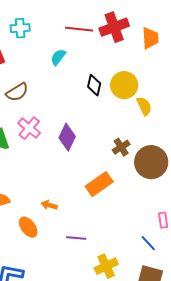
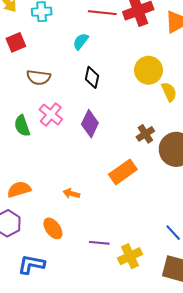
black diamond: (94, 85) -> (92, 77), moved
brown semicircle: (17, 92) -> (39, 77), turned 40
orange ellipse: (28, 227) -> (53, 228), moved
purple line: (76, 238) -> (99, 243), moved

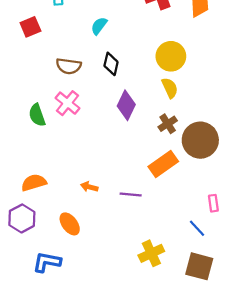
brown semicircle: (39, 77) -> (69, 66), moved
yellow semicircle: (169, 92) -> (170, 88), moved
purple diamond: (90, 124) -> (126, 105), moved
orange rectangle: (123, 172) -> (163, 164), moved
purple line: (99, 243) -> (131, 195), moved

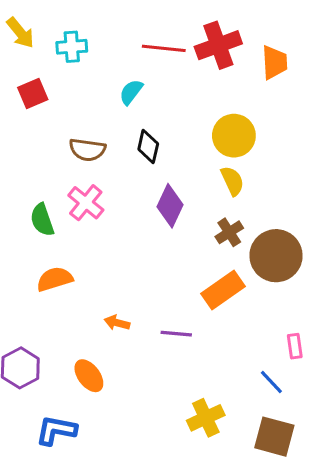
orange semicircle: (34, 183) -> (55, 279), moved

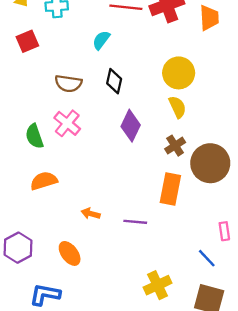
orange rectangle: (223, 290) -> (170, 189), turned -44

